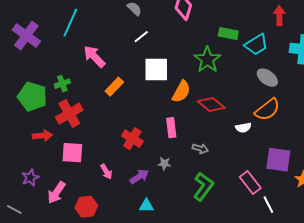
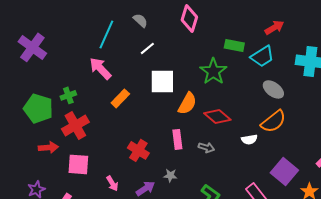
red arrow: (279, 16) -> (274, 27), moved, turned 60
cyan line: (70, 23) -> (106, 34), moved
gray arrow: (200, 149) -> (206, 147), moved
purple square: (278, 160) -> (284, 171), turned 32

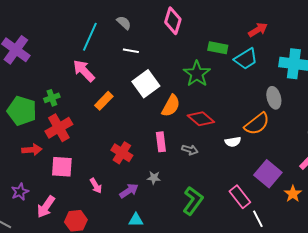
white line: (147, 48) -> (131, 51), turned 49
white square: (162, 81) -> (146, 84), turned -36
gray ellipse: (273, 89) -> (274, 98), moved, turned 40

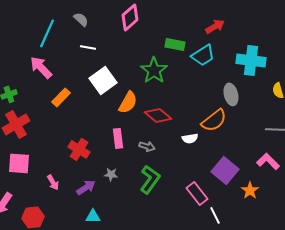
pink diamond: (173, 21) -> (130, 17), turned 32
green L-shape: (193, 201) -> (150, 179), moved

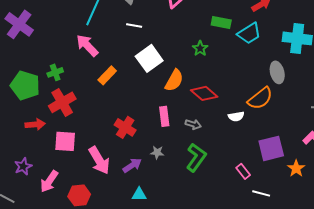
green star: (154, 70) -> (200, 48), size x0.6
purple square: (225, 170) -> (271, 148), turned 36
pink arrow: (53, 182) -> (99, 160), size x1.8
pink rectangle: (197, 193) -> (243, 171), size x0.7
white line: (215, 215) -> (261, 193), turned -48

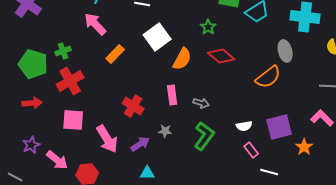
red diamond: (204, 93) -> (221, 56), moved
white semicircle: (236, 116) -> (244, 126), moved
red arrow: (35, 124) -> (32, 103), moved
pink arrow: (49, 181) -> (57, 160), turned -85

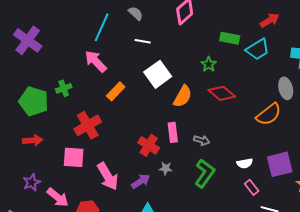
red cross: (70, 81) -> (88, 125), moved
red cross: (133, 106) -> (149, 145), moved

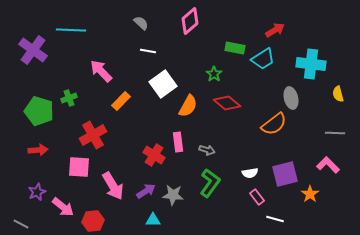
cyan line: (102, 27) -> (71, 30), moved, turned 68
gray star: (166, 168) -> (173, 195), moved, size x1.5

